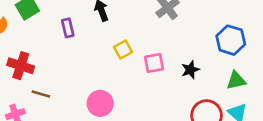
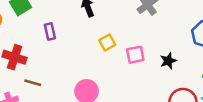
purple rectangle: (68, 28) -> (50, 32), moved

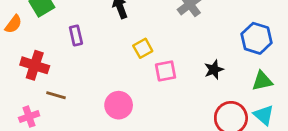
pink square: (135, 55) -> (166, 71), moved

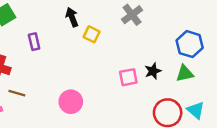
yellow square: (143, 48) -> (92, 34), moved, turned -35
pink square: (166, 71) -> (128, 77), moved
green triangle: (262, 81) -> (185, 74), moved

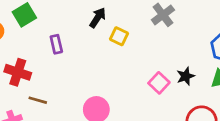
black arrow: (72, 17) -> (98, 18), turned 54
pink square: (128, 77) -> (159, 83), turned -36

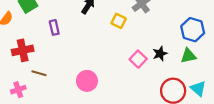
yellow square: (119, 36) -> (119, 21), moved
red cross: (18, 72) -> (23, 50), turned -30

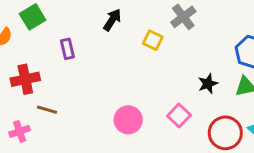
pink square: (138, 59) -> (179, 115), moved
pink circle: (87, 81) -> (128, 120), moved

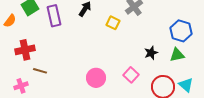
purple rectangle: (67, 49) -> (54, 16), moved, size x1.5

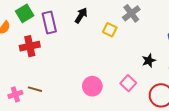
red cross: (25, 50) -> (30, 46), moved
brown line: (40, 71) -> (35, 89), moved

